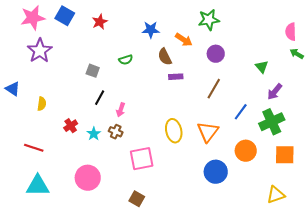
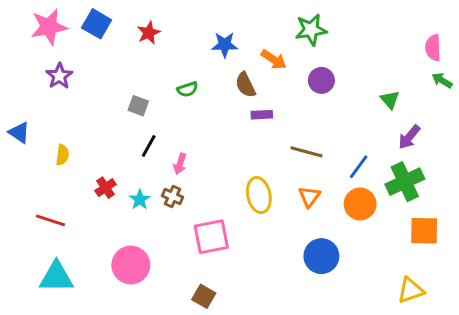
purple star: (40, 51) -> (59, 76), size x0.7
brown line: (214, 89) -> (307, 152), moved, turned 75
orange triangle: (208, 132) -> (309, 197), size x0.7
orange circle: (246, 151) -> (360, 204), moved

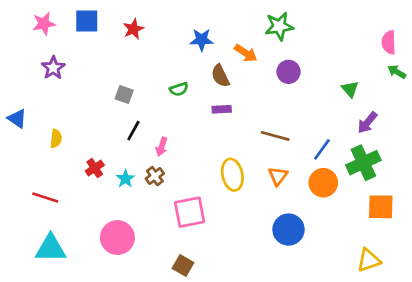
blue square: (97, 24) -> (87, 21), turned -30
pink star: (49, 27) -> (44, 24), size x0.7
green semicircle: (187, 89) -> (179, 89), moved
purple rectangle: (262, 115) -> (222, 109), moved
brown cross: (173, 197) -> (155, 176), turned 30

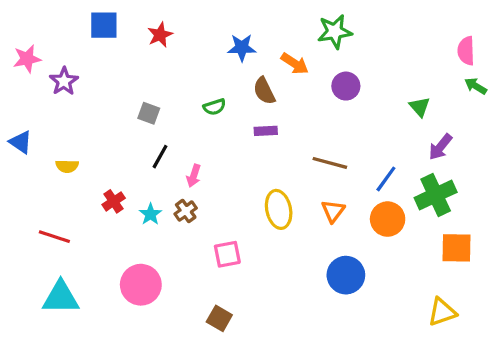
pink star: (44, 24) -> (27, 59), moved
yellow semicircle: (56, 139) -> (67, 166), turned 84
pink square: (190, 212) -> (227, 254), size x0.7

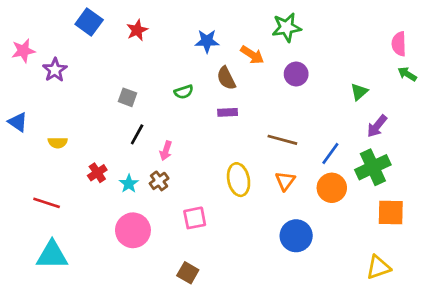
blue square: (104, 25) -> (89, 22), turned 36
green triangle: (420, 107) -> (359, 92), turned 30
pink circle: (141, 285) -> (133, 230), moved

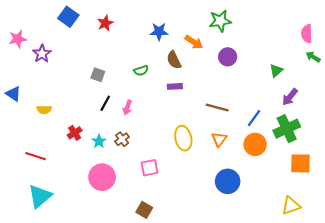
pink arrow: (166, 151) -> (127, 108), moved
cyan triangle: (52, 255) -> (40, 196), turned -40

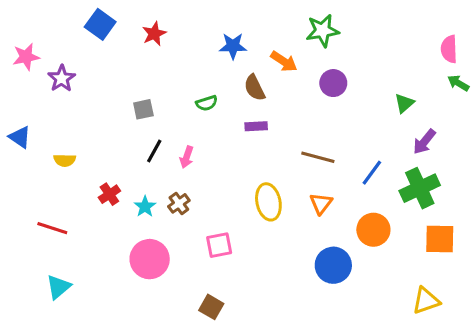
gray square: (98, 75) -> (143, 109), turned -32
orange circle: (255, 144) -> (373, 230), moved
cyan triangle: (40, 196) -> (58, 287), size x0.7

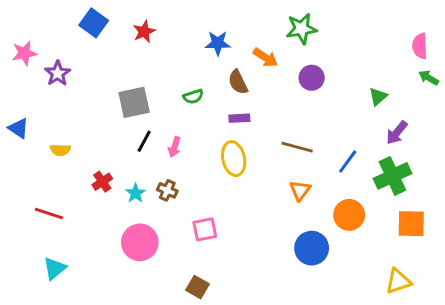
gray square: (143, 109) -> (134, 102), size x1.6
yellow ellipse: (268, 202) -> (234, 159), moved
brown cross: (179, 203) -> (167, 190), turned -30

